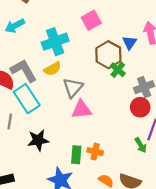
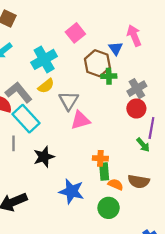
green cross: (118, 70) -> (109, 76), turned -32
green rectangle: (76, 155) -> (104, 171), moved

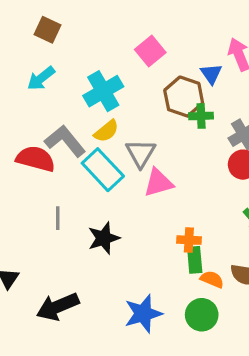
cyan rectangle: (26, 119) -> (103, 170), moved
blue star: (71, 191) -> (143, 314), moved, turned -30

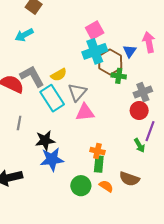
cyan cross: (103, 91) -> (95, 51), moved
orange semicircle: (212, 279) -> (106, 186), moved
blue star: (143, 314) -> (52, 159), moved
green circle: (202, 315) -> (81, 186), moved

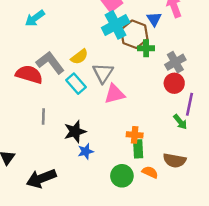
cyan rectangle: (52, 98) -> (76, 84), size x0.7
blue star: (52, 159) -> (86, 151), size x0.6

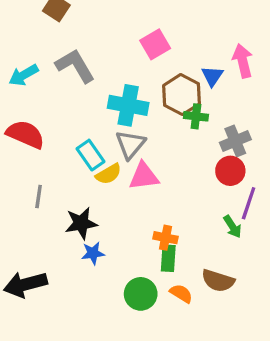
cyan arrow: (35, 18) -> (24, 75), moved
cyan cross: (116, 25) -> (128, 105), moved, turned 32
yellow semicircle: (79, 57) -> (109, 174), moved
gray L-shape: (50, 63) -> (75, 66), moved

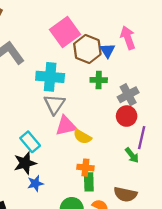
pink square: (155, 44) -> (65, 32), size x1.4
brown hexagon: (182, 95) -> (87, 49), moved
cyan rectangle: (90, 155) -> (30, 142), moved
yellow semicircle: (109, 174) -> (82, 137), moved, turned 66

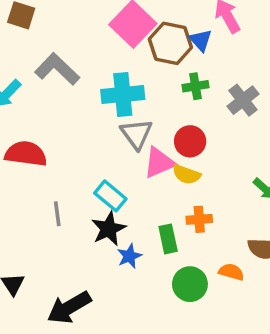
red circle: (127, 116) -> (190, 141), moved
green rectangle: (89, 182) -> (168, 239), moved

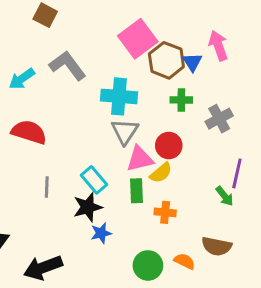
yellow semicircle: (186, 174) -> (161, 173), turned -70
green rectangle: (168, 239) -> (136, 191), moved

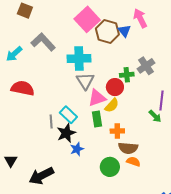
green cross: (181, 100) -> (127, 75), moved
gray line: (47, 187) -> (51, 122), moved
brown semicircle: (217, 246) -> (128, 148), moved

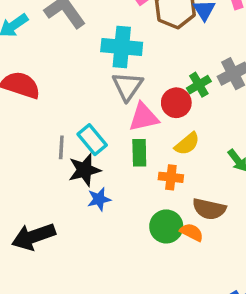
green cross: (127, 75) -> (199, 85), turned -32
yellow semicircle: (112, 105) -> (187, 144), moved
brown semicircle: (128, 148) -> (209, 209), moved
green circle: (110, 167) -> (166, 226), moved

